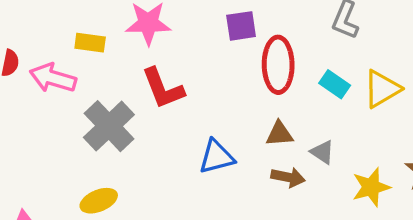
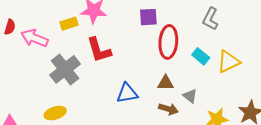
yellow rectangle: (90, 43) -> (69, 24), moved, turned -30

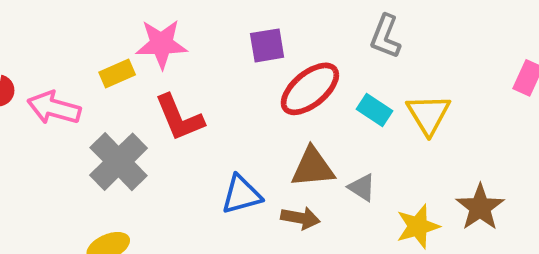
red ellipse: (168, 42) -> (310, 89), turned 52
yellow triangle: (229, 62) -> (428, 114), turned -30
brown triangle: (166, 83) -> (313, 167), size x1.4
brown arrow: (168, 109) -> (300, 218), moved

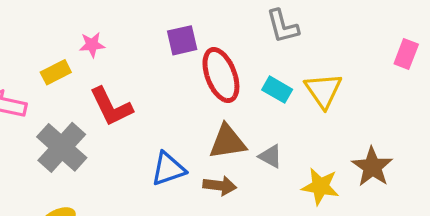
gray L-shape: (385, 36) -> (283, 26), turned -33
pink star: (161, 44) -> (92, 45), size x0.6
red ellipse: (310, 89) -> (221, 75), turned -68
yellow star: (418, 226) -> (320, 186), turned 30

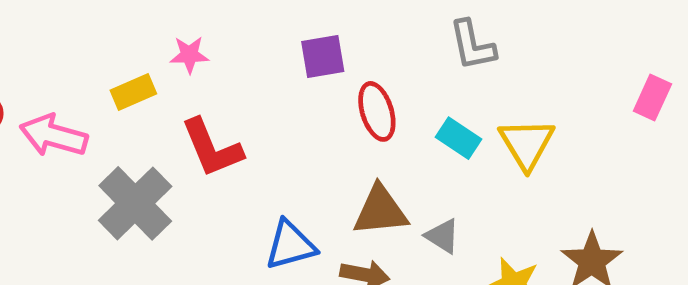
red ellipse: (221, 75) -> (377, 111), size x0.7

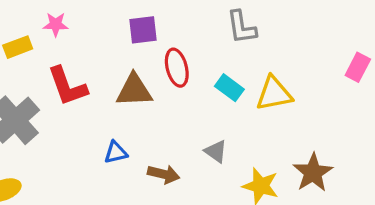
yellow triangle: (527, 144) -> (274, 94), turned 48
brown triangle: (380, 211) -> (134, 90), moved
blue triangle: (290, 245) -> (116, 152), size x0.7

